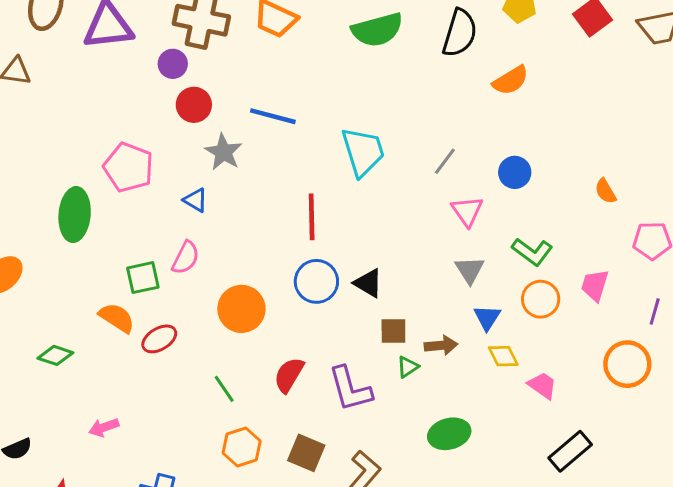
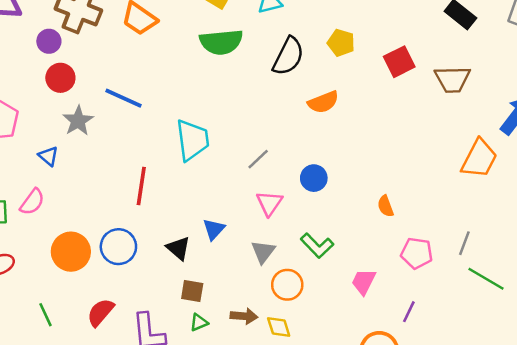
blue circle: (316, 281) -> (118, 247), moved
orange circle: (541, 299) -> (287, 285), moved
blue triangle: (487, 318) -> (214, 229), moved
brown arrow: (441, 345) -> (244, 316), moved

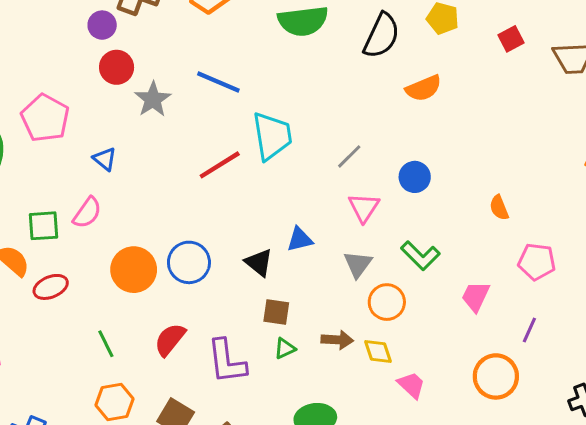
red square: (399, 62) -> (511, 39), size x0.7
blue line: (124, 98) -> (218, 82), moved
gray star: (78, 121) -> (153, 99), moved
red line: (141, 186) -> (220, 165), moved, turned 51
blue triangle: (214, 229) -> (300, 239), turned 35

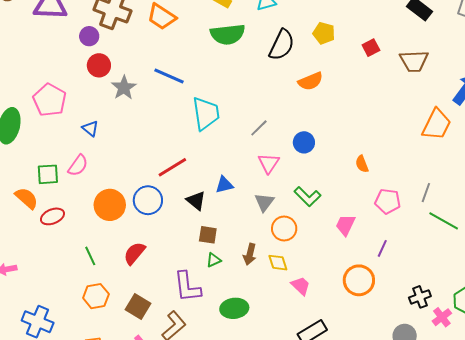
red line: (220, 165) -> (172, 167), moved
brown arrow: (337, 340) -> (250, 254), turned 100
purple L-shape: (227, 361) -> (187, 287), moved

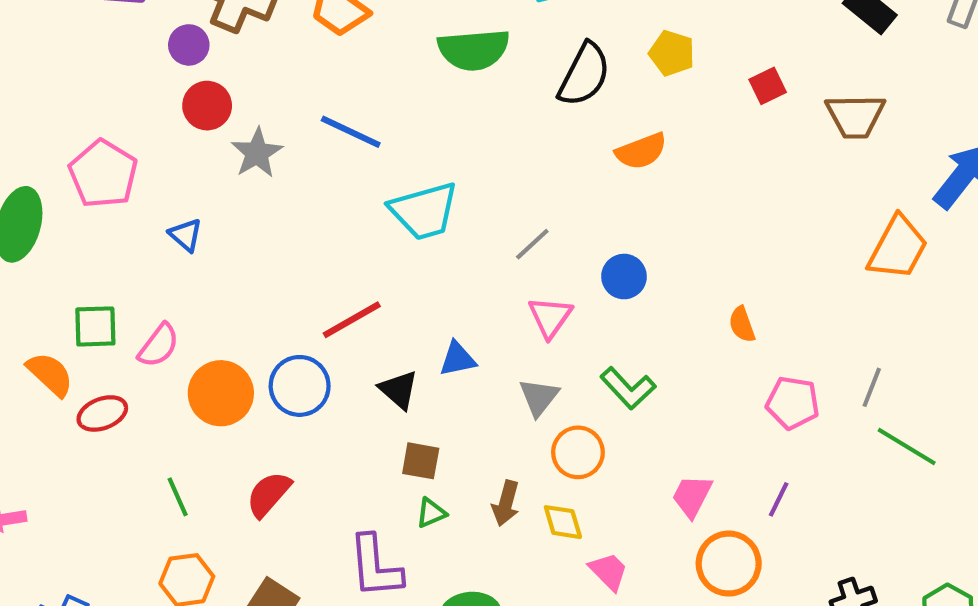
cyan trapezoid: (206, 113) -> (424, 211), turned 81
pink semicircle: (78, 166) -> (159, 345), moved
pink trapezoid: (345, 225) -> (692, 496), moved

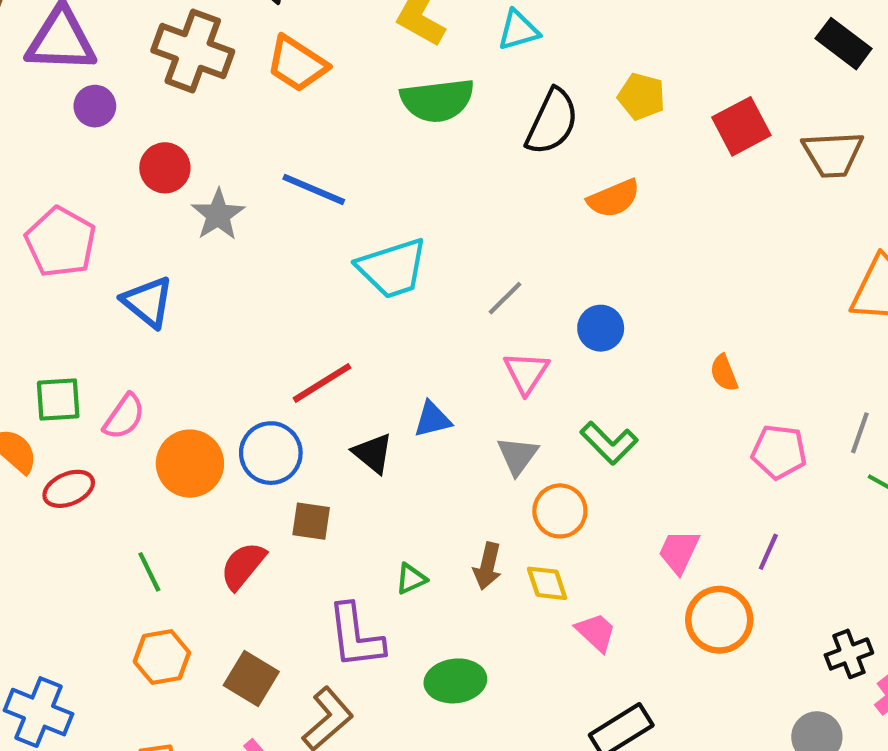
purple circle: (189, 45) -> (95, 106), moved
red square: (768, 86) -> (741, 126), size x1.5
blue triangle: (186, 235) -> (148, 302), size x1.5
brown square: (421, 461) -> (311, 521), moved

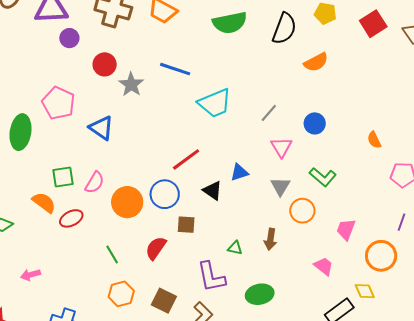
pink trapezoid: (679, 552) -> (346, 229), moved
green triangle: (411, 579) -> (235, 248), turned 42
yellow diamond: (547, 583) -> (365, 291), moved

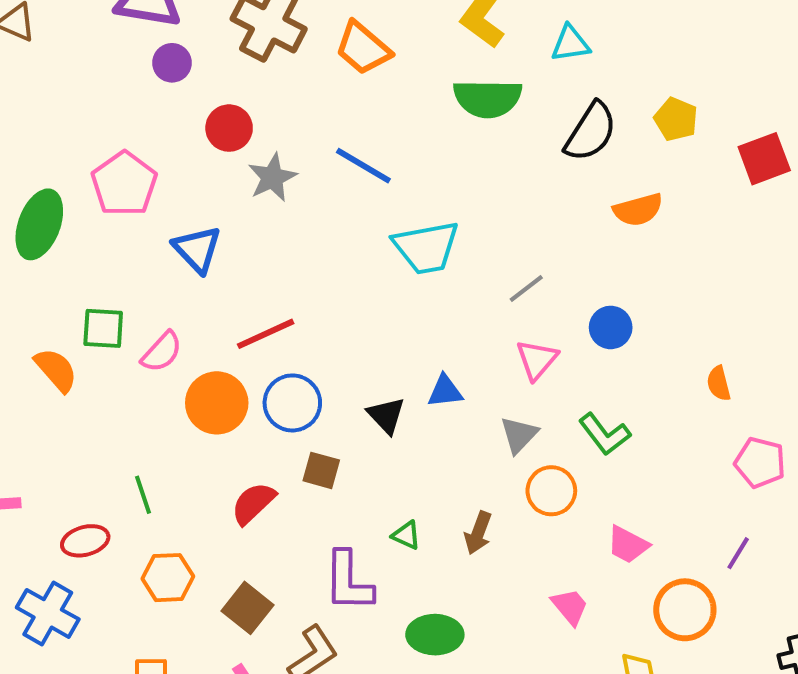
red line: (186, 159) -> (266, 334), moved
red ellipse: (71, 218) -> (85, 541), moved
pink trapezoid: (346, 229) -> (628, 545), turned -95
green line: (112, 254) -> (143, 495), moved

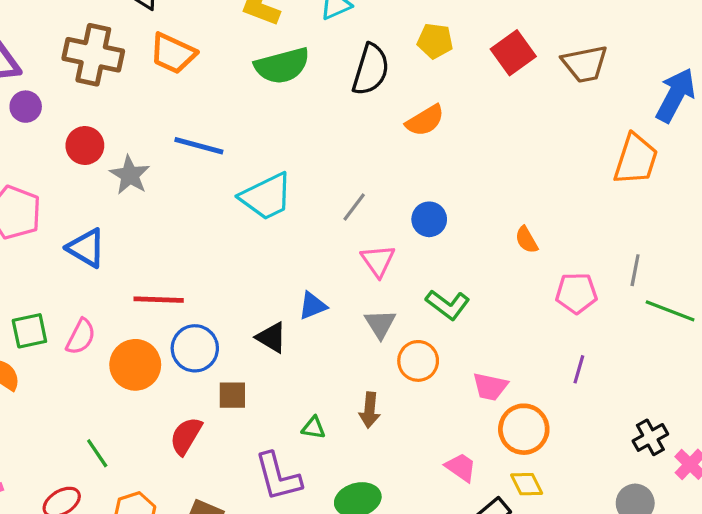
red line: (266, 334) -> (159, 300), turned 42
pink trapezoid: (570, 607) -> (461, 467), moved
orange circle: (685, 610) -> (524, 429), moved

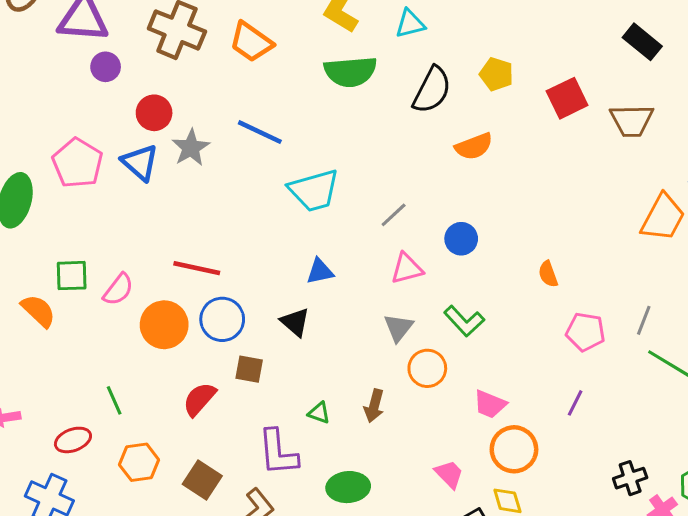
blue triangle: (86, 248) -> (140, 162), moved
pink triangle: (378, 261) -> (407, 269), turned 40
blue triangle: (313, 306) -> (320, 271), moved

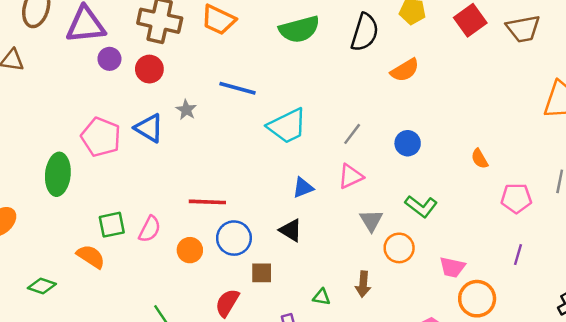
red circle: (154, 113) -> (149, 69), moved
gray star: (191, 148) -> (186, 110), size x0.7
pink triangle: (407, 269) -> (351, 176), moved
orange circle: (164, 325) -> (190, 250), size x0.7

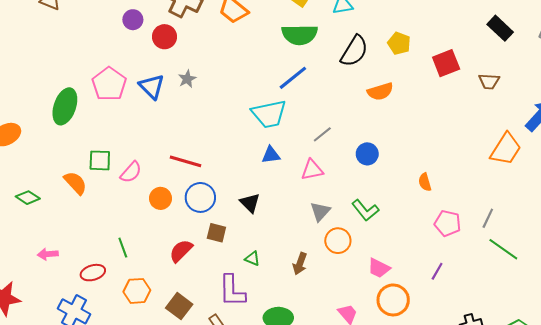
brown trapezoid: (523, 29) -> (489, 81), size x0.7
blue line: (238, 88) -> (293, 78), moved, turned -68
blue triangle: (303, 188) -> (271, 155), moved
green triangle: (322, 297) -> (252, 259), moved

